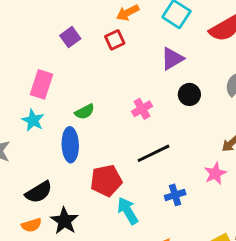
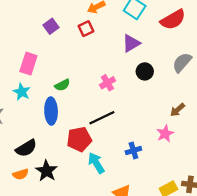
black line: (154, 153) -> (102, 118), moved

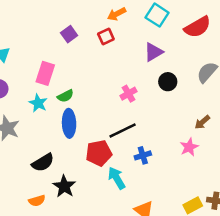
green semicircle: (62, 85) -> (65, 96), moved
blue cross: (133, 151) -> (143, 155), moved
orange semicircle: (21, 174) -> (37, 201), moved

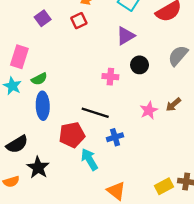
pink cross: (129, 94) -> (110, 77), moved, turned 35
black line: (123, 130) -> (95, 113), turned 44
pink star: (189, 147) -> (149, 110), moved

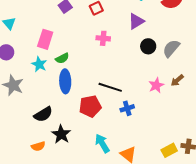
gray semicircle: (178, 56) -> (171, 48), moved
pink cross: (110, 77) -> (103, 38), moved
cyan arrow: (89, 159) -> (102, 143), moved

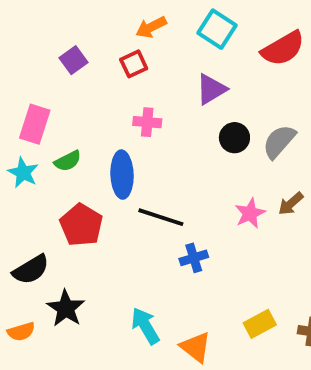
blue ellipse: (65, 81) -> (122, 175), moved
red pentagon: (90, 106) -> (81, 225), moved, turned -30
yellow rectangle: (169, 150) -> (260, 324), moved

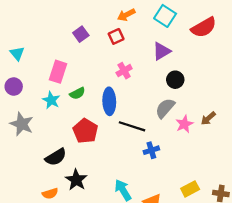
pink cross: (147, 122) -> (124, 71), turned -35
gray semicircle: (279, 142) -> (165, 108), moved

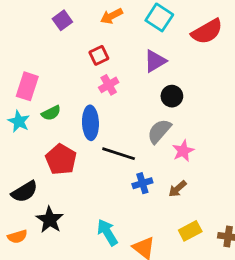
purple square: (81, 34) -> (62, 20), moved
red square: (116, 36) -> (99, 55), moved
brown arrow: (208, 118) -> (178, 189), moved

